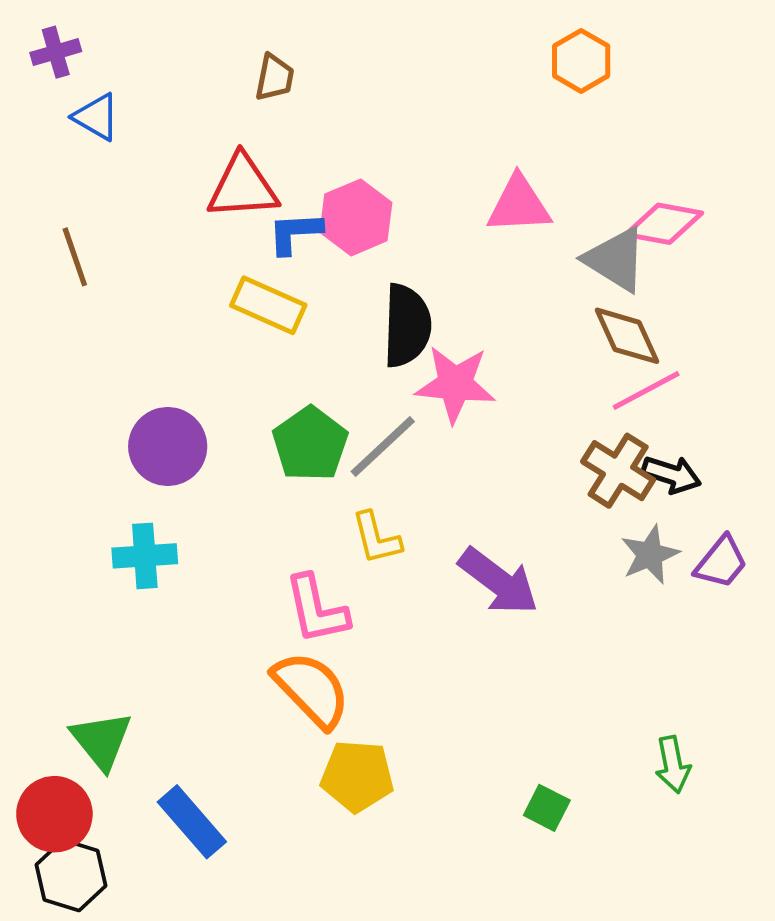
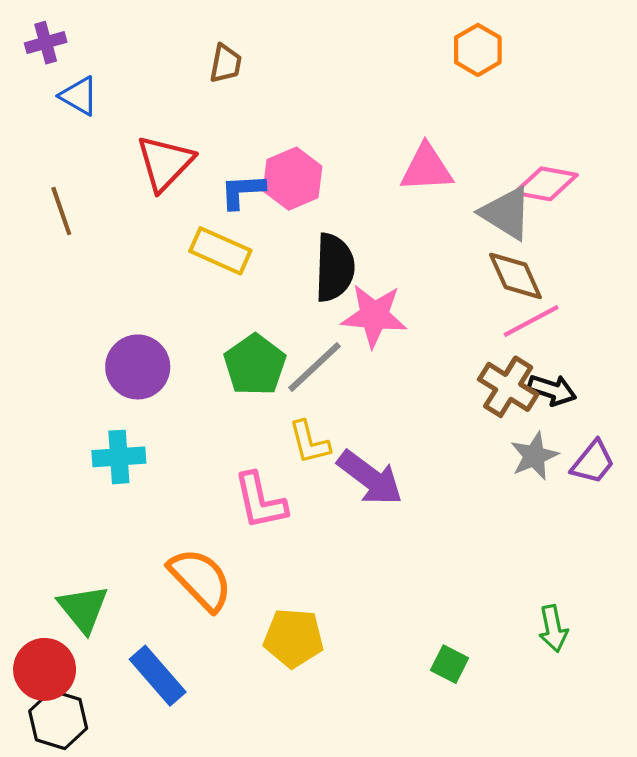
red triangle: (243, 187) -> (165, 163), moved, turned -42
purple arrow: (498, 581) -> (370, 478), moved
orange semicircle: (311, 689) -> (200, 579), moved

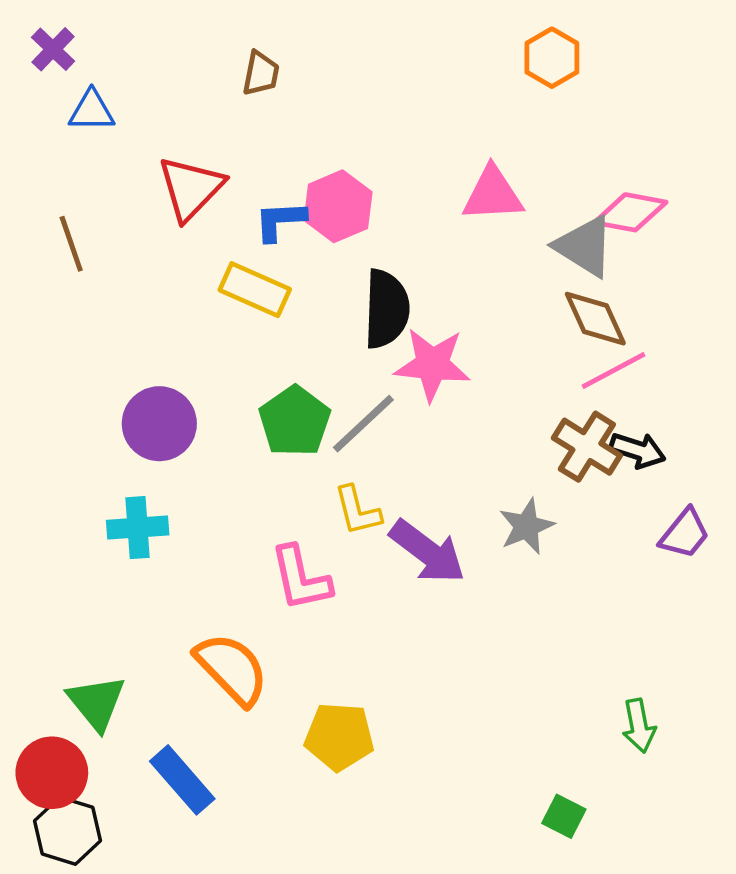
purple cross: (46, 43) -> (53, 49), turned -30
blue triangle: (79, 96) -> (92, 111), turned -30
gray star: (534, 456) -> (526, 526), moved
green square: (450, 664) -> (564, 816), moved

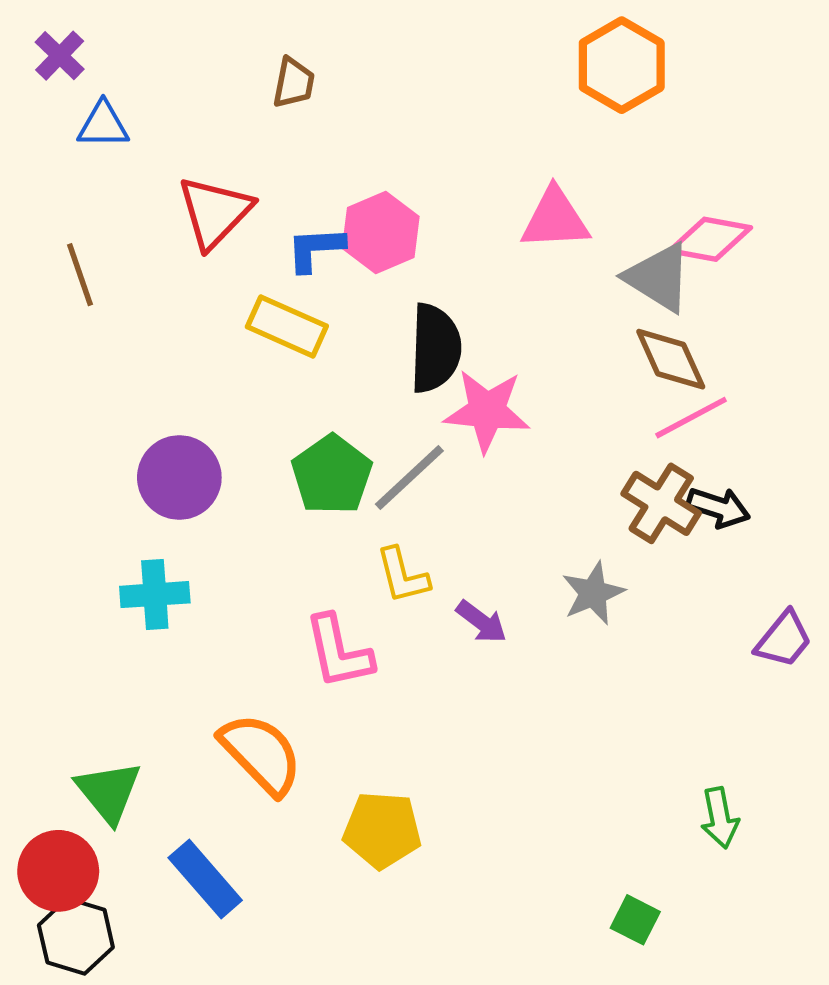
orange hexagon: (552, 58) -> (622, 65), size x1.4
purple trapezoid: (685, 534) -> (784, 639), moved
purple arrow: (427, 552) -> (482, 622), size x0.6

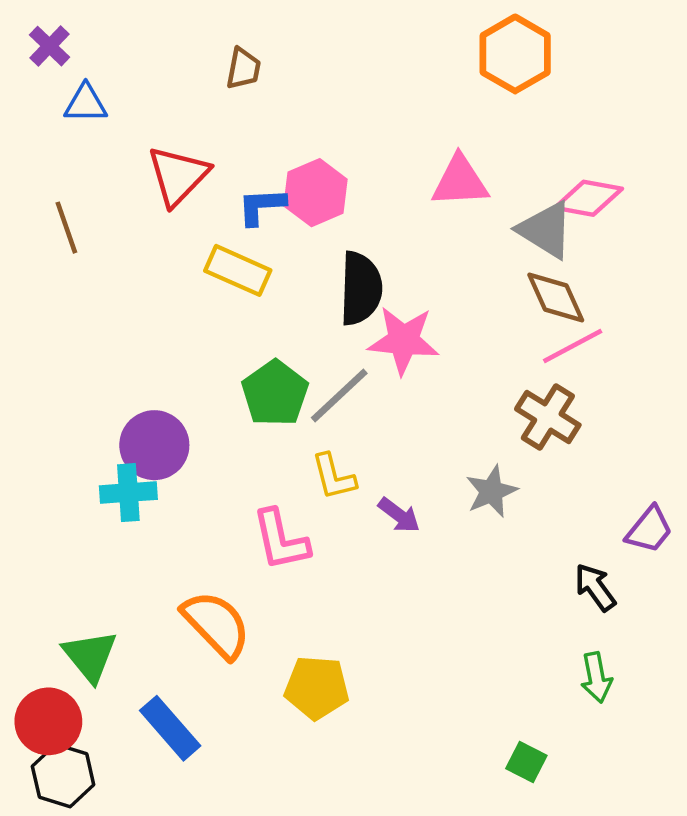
purple circle: (179, 478) -> (154, 445), moved
black arrow: (718, 507) -> (595, 587), moved, turned -144

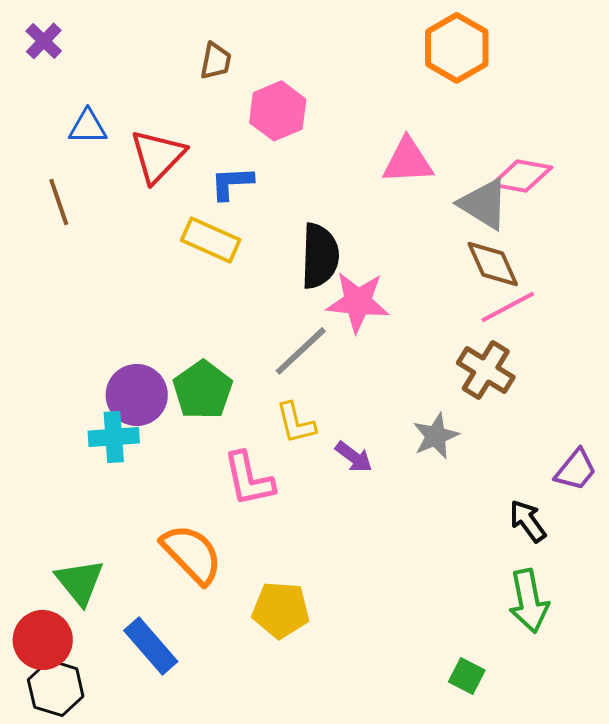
blue triangle: (86, 104) -> (88, 127), moved
pink hexagon: (316, 193) -> (278, 111), moved
green pentagon: (275, 393) -> (203, 390), moved
green arrow: (596, 677) -> (529, 601), size x1.4

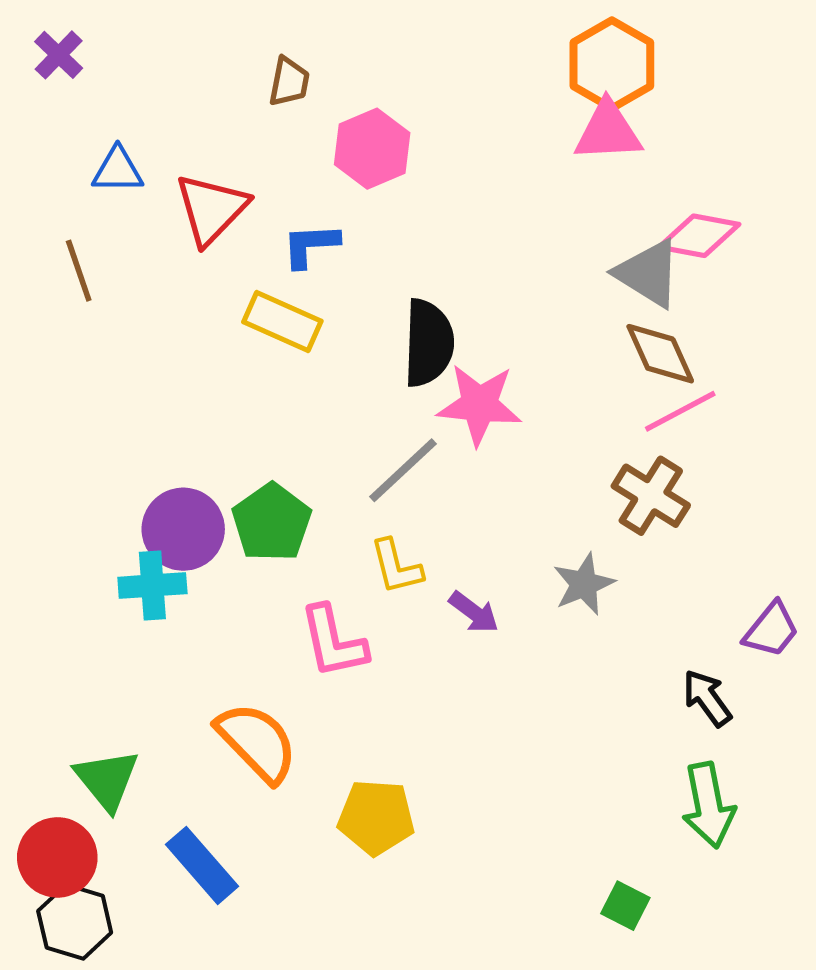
pink triangle: (408, 161) -> (608, 131), moved

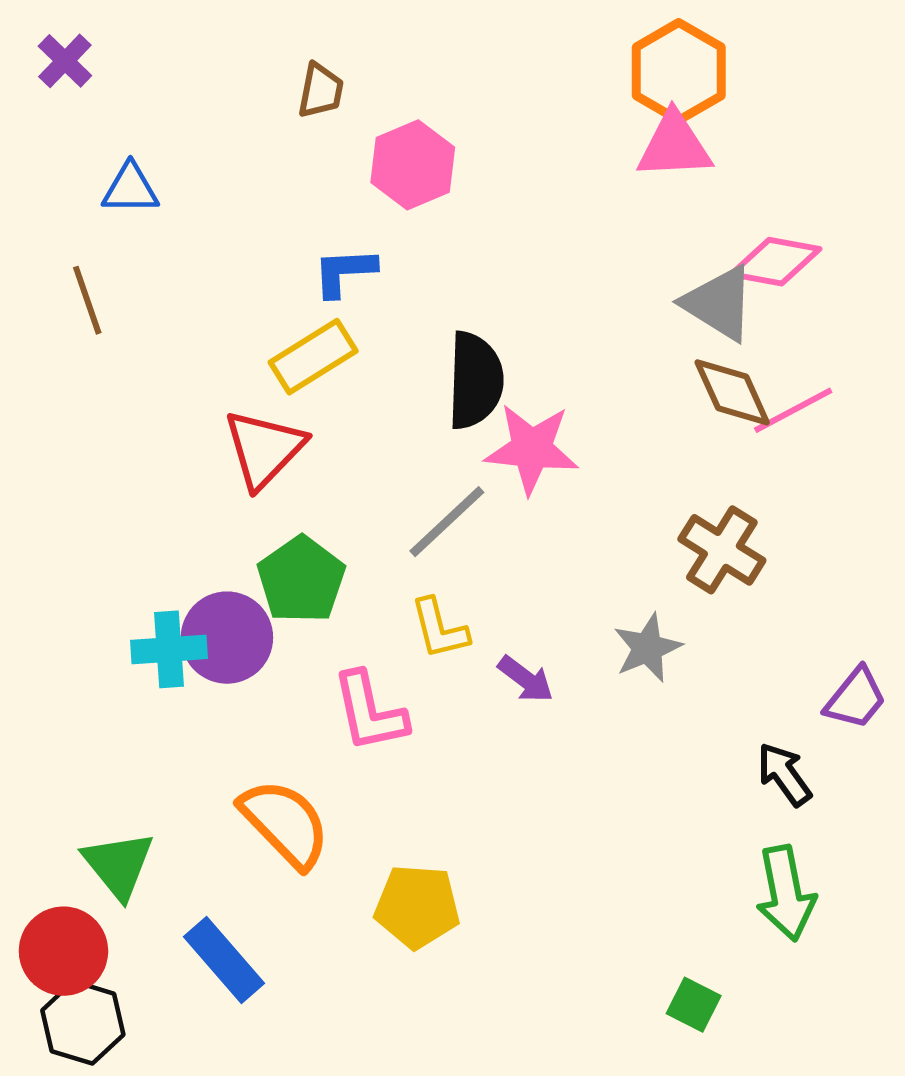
red triangle: (211, 209) -> (264, 449), moved
yellow rectangle: (282, 322) -> (313, 357), turned -56
pink line: (680, 411) -> (793, 410), moved
purple circle: (183, 529) -> (227, 638), moved

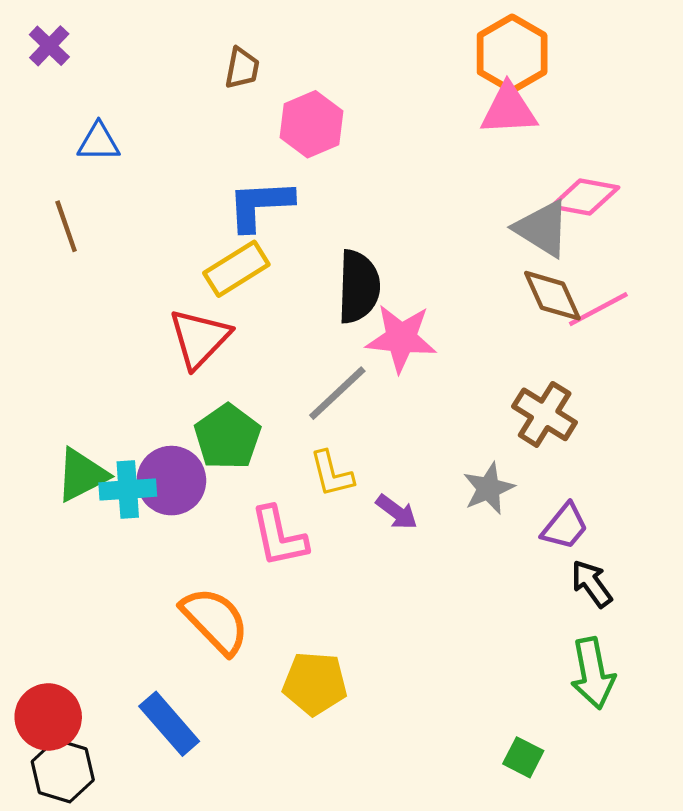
blue L-shape: (344, 272) -> (260, 205), size x1.4
purple trapezoid: (856, 698) -> (565, 526), moved
green triangle: (118, 865) -> (82, 475), moved, turned 42

